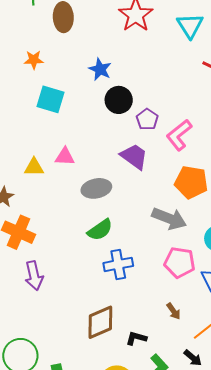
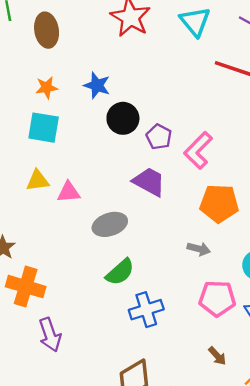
orange star: (34, 60) -> (47, 88), moved
yellow triangle: (34, 167) -> (38, 181), moved
gray arrow: (169, 218) -> (199, 249), size x0.6

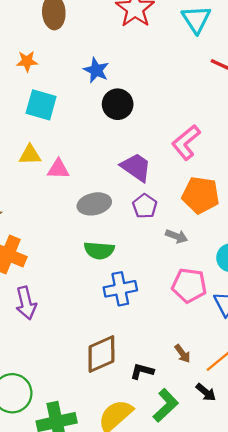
orange star: (47, 88) -> (27, 61), moved
purple pentagon: (159, 137) -> (145, 206), moved
green semicircle: (120, 272) -> (99, 250), turned 40
brown arrow: (217, 356) -> (182, 354), moved

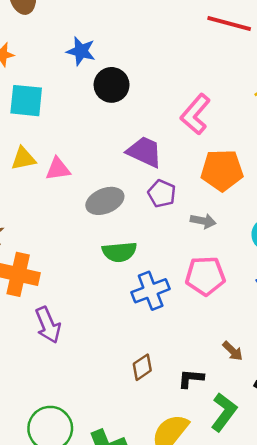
pink pentagon: (189, 285) -> (205, 276), moved
brown diamond: (101, 354) -> (142, 367), size x0.6

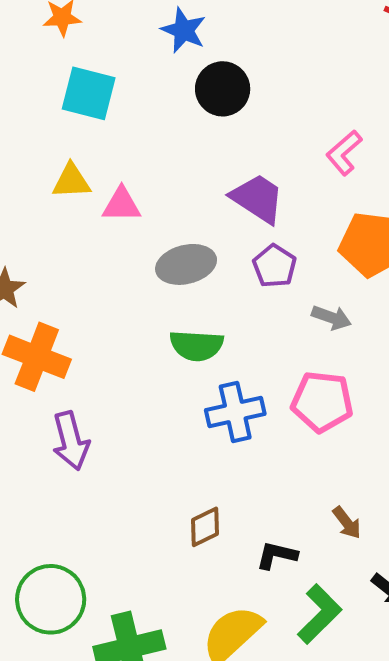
pink L-shape: (195, 114) -> (344, 153), size x0.7

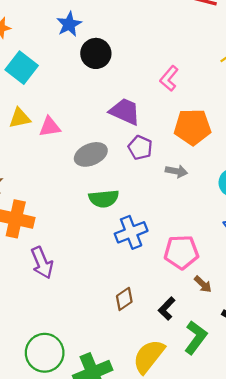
blue star: (184, 30) -> (69, 24), turned 30
cyan square: (89, 93) -> (22, 68), turned 32
pink pentagon: (322, 402) -> (181, 252), moved
black L-shape: (277, 555) -> (167, 309), turned -50

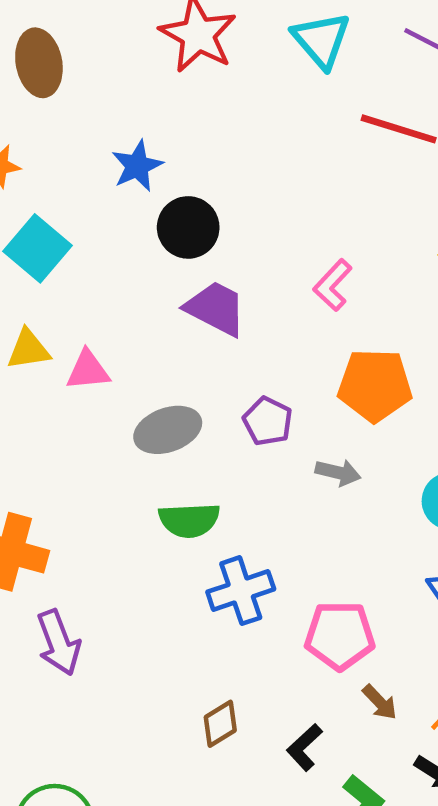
purple trapezoid: (125, 111) -> (216, 308), moved

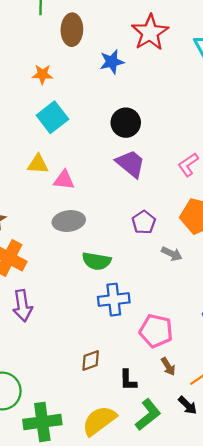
blue star: (137, 166) -> (112, 62), moved
gray ellipse: (168, 430) -> (69, 221), moved
black L-shape: (304, 747) -> (128, 380), turned -60

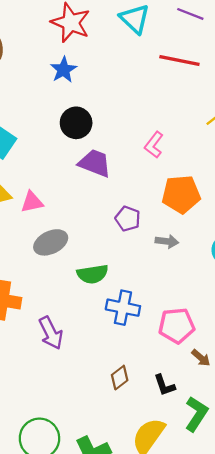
blue star: (112, 62) -> (63, 70), moved
blue cross: (114, 300) -> (123, 308), turned 36
purple arrow: (22, 306) -> (51, 333), moved

